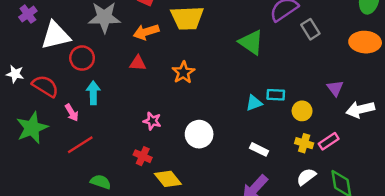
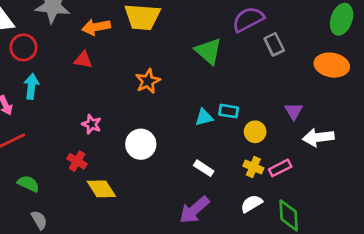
orange star: (183, 72) -> (148, 81), moved

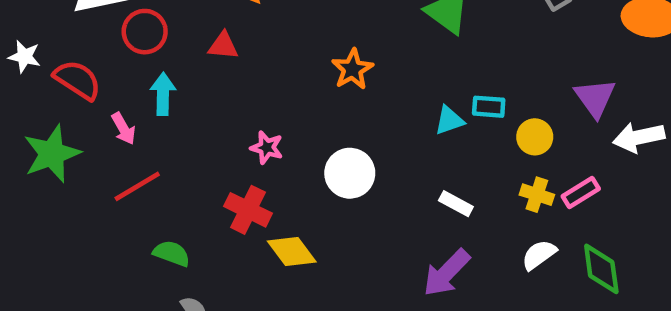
red triangle: (83, 60) -> (223, 46), moved
purple triangle: (294, 111) -> (595, 98), size x1.4
red cross: (77, 161) -> (248, 210), size x1.4

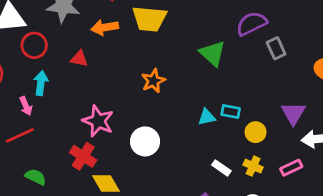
pink arrow: (124, 129) -> (26, 106), moved
pink star: (267, 147) -> (98, 121), size x1.6
pink rectangle: (581, 192) -> (291, 168), moved
white rectangle: (456, 204) -> (221, 168), moved

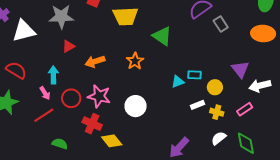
orange arrow: (105, 27) -> (95, 61), moved
red circle: (34, 45) -> (71, 98), moved
green triangle: (213, 53) -> (162, 36), moved
red triangle: (79, 59) -> (68, 46), moved, turned -32
white rectangle: (221, 168) -> (198, 105), moved, turned -48

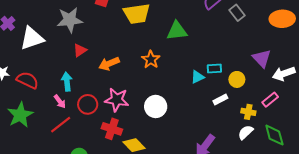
green triangle: (162, 36) -> (177, 31), turned -35
yellow cross: (217, 112) -> (248, 112), moved

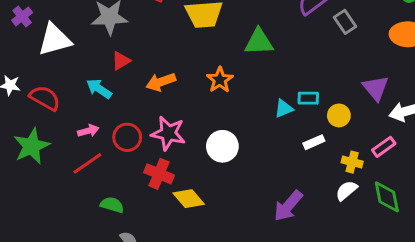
cyan arrow: (67, 82) -> (99, 89), moved, turned -54
pink arrow: (60, 102) -> (88, 131), turned -72

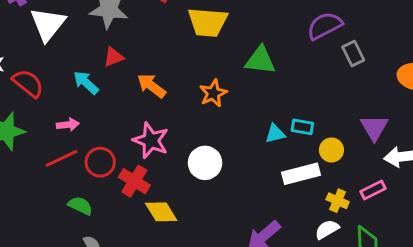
white triangle: (55, 40) -> (48, 24), turned -45
orange arrow: (161, 82) -> (151, 86), turned 48
red circle: (127, 137) -> (100, 162), moved
white rectangle: (314, 142) -> (301, 174), size x1.6

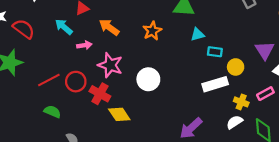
pink arrow: (68, 125) -> (84, 45), moved
cyan triangle: (275, 134) -> (197, 34), moved
green semicircle: (80, 206) -> (52, 112), moved

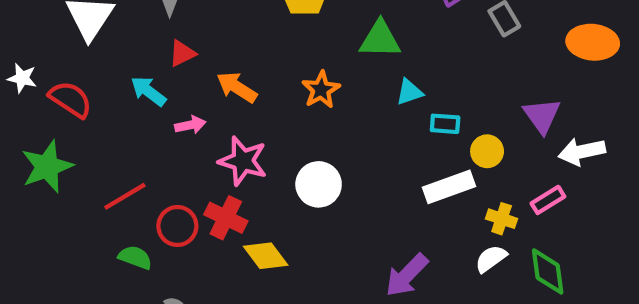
red circle: (76, 82) -> (177, 226), moved

